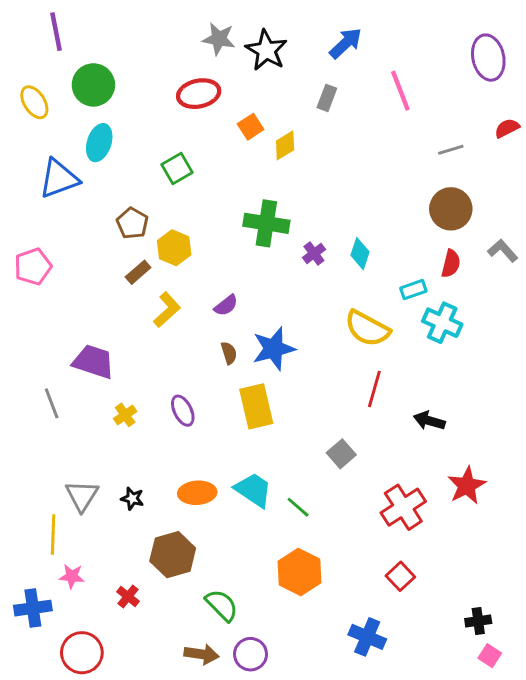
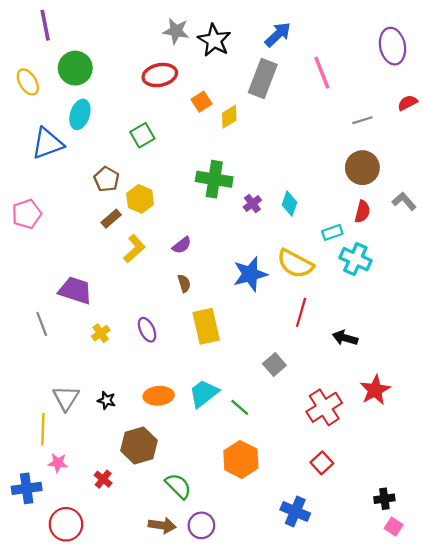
gray rectangle: (327, 98) -> (263, 78), size x1.8
blue star: (274, 349) -> (250, 274), moved
cyan trapezoid: (253, 490) -> (204, 393), turned -72

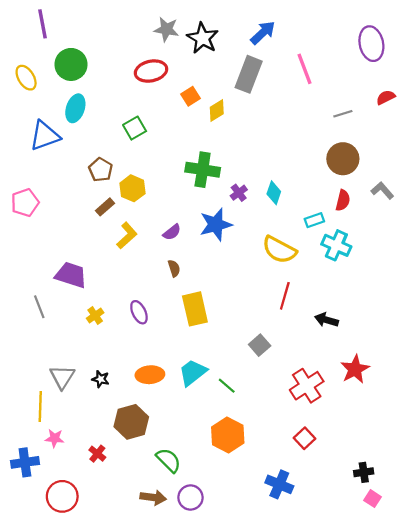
blue star: (250, 274) -> (216, 225), moved

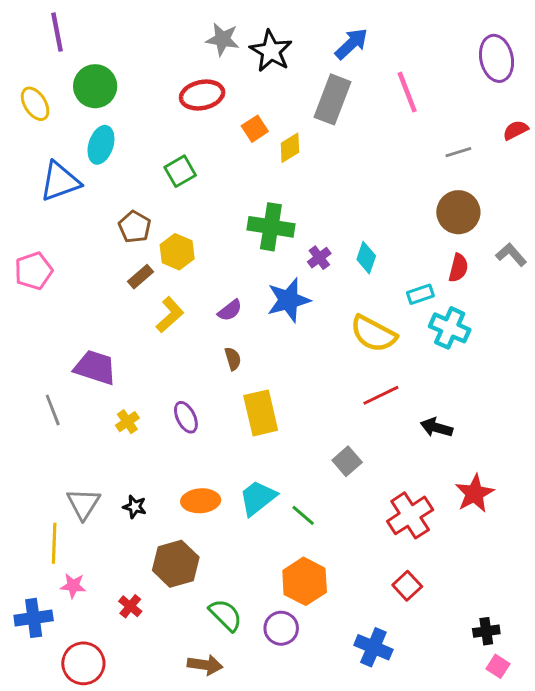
red line: (285, 296) -> (381, 395), turned 48
purple circle: (190, 497) -> (281, 628), moved

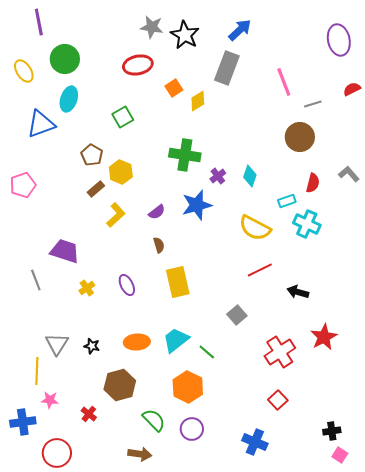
pink line: (407, 92) -> (284, 82), moved
brown circle: (458, 212) -> (300, 137), moved
orange hexagon: (305, 581) -> (188, 387), moved

